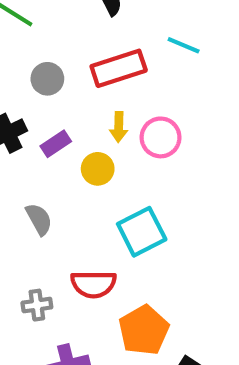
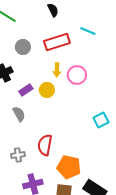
purple rectangle: (56, 144) -> (26, 90), moved
cyan square: (142, 232) -> (101, 120), moved, size x0.7
red semicircle: (93, 284) -> (45, 145), turned 100
orange pentagon: (144, 330) -> (69, 167), turned -30

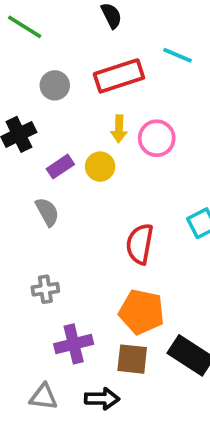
red semicircle: (45, 145) -> (140, 244), moved

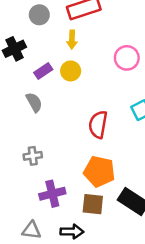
yellow arrow: (119, 129) -> (72, 40), moved
pink circle: (157, 138) -> (127, 58), moved

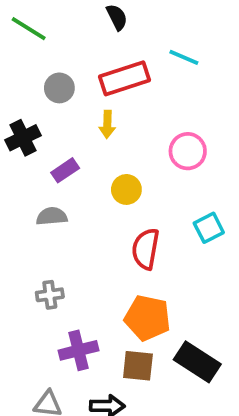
yellow circle: (71, 71) -> (126, 189), moved
gray semicircle: (34, 102) -> (52, 216), turned -66

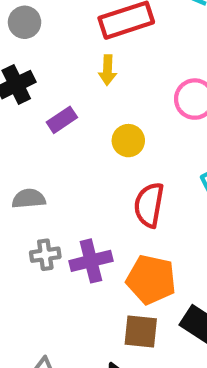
gray circle: (59, 88) -> (25, 22), moved
gray semicircle: (52, 216) -> (29, 199), moved
purple cross: (79, 350) -> (91, 261), moved

